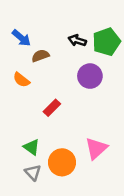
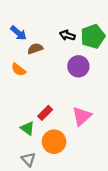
red rectangle: (52, 108) -> (45, 113), moved
pink triangle: (96, 148) -> (82, 116), moved
gray triangle: (33, 173) -> (29, 159), moved

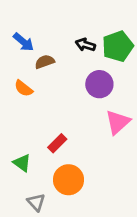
pink triangle: (82, 116) -> (118, 122), moved
green triangle: (27, 128) -> (22, 163), moved

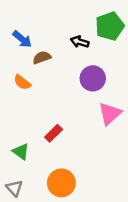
green pentagon: (118, 46) -> (110, 26), moved
orange circle: (68, 180) -> (61, 183), moved
gray triangle: (36, 202) -> (14, 188), moved

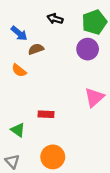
black arrow: (80, 42) -> (55, 19), moved
purple circle: (93, 78) -> (88, 49), moved
red rectangle: (54, 133) -> (46, 114), turned 48

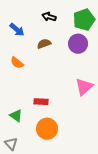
brown semicircle: (36, 49) -> (44, 44), moved
orange circle: (53, 157) -> (47, 129), moved

